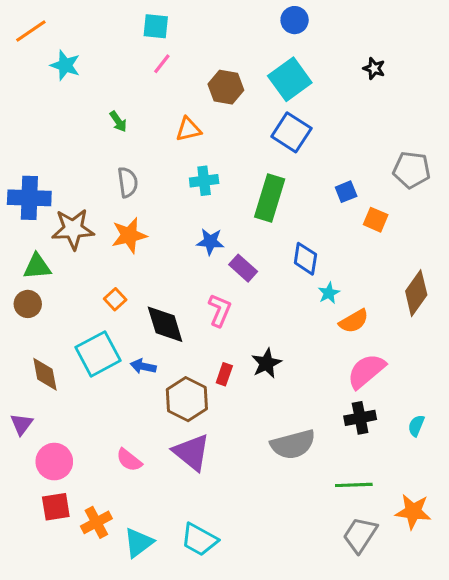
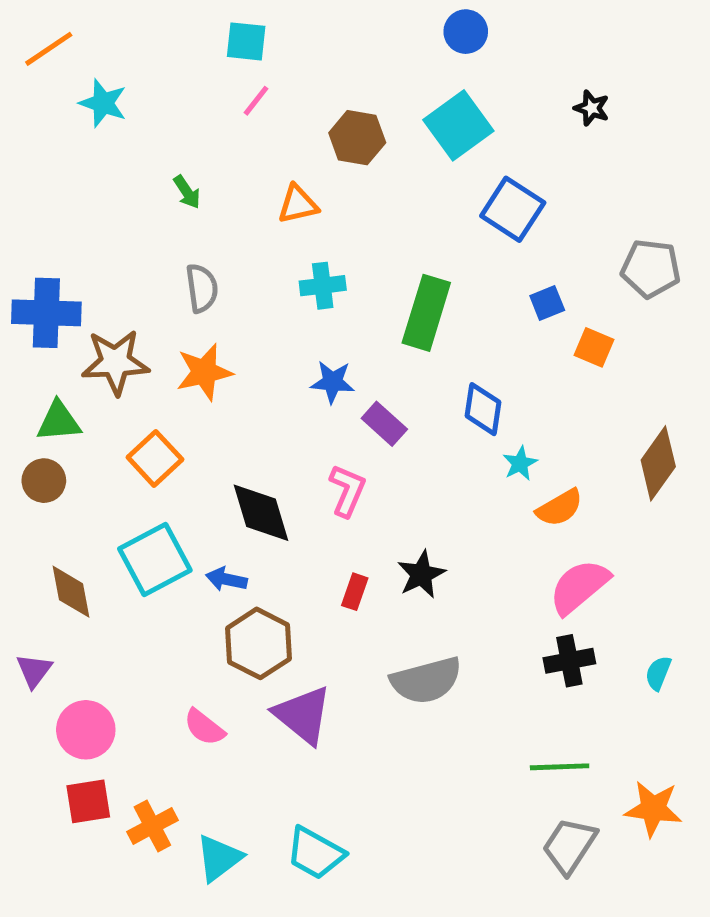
blue square: (291, 132) -> (513, 209), moved
orange square: (115, 299) -> (155, 458), moved, size x1.5
brown hexagon: (187, 399) -> (259, 643), moved
gray semicircle: (293, 444) -> (426, 680), moved

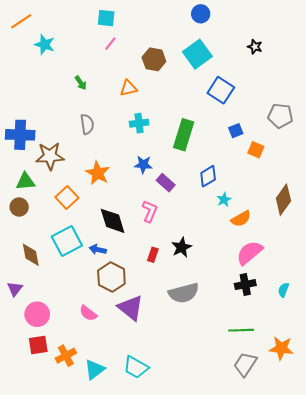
orange star: (204, 372) -> (98, 173), moved, turned -30
blue diamond: (483, 409) -> (208, 176), turned 50

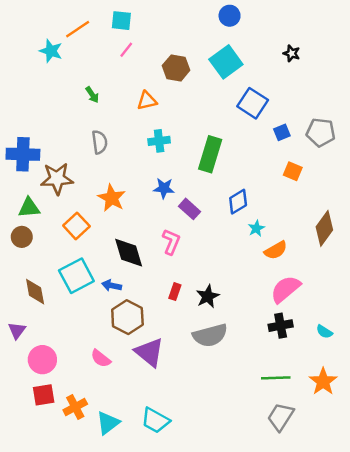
orange line: (21, 21) -> (78, 29), moved
blue square: (236, 131) -> (282, 132), moved
black star: (182, 247) -> (208, 296), moved
cyan semicircle: (283, 290) -> (324, 332), turned -80
orange star: (281, 348) -> (323, 382), moved, turned 30

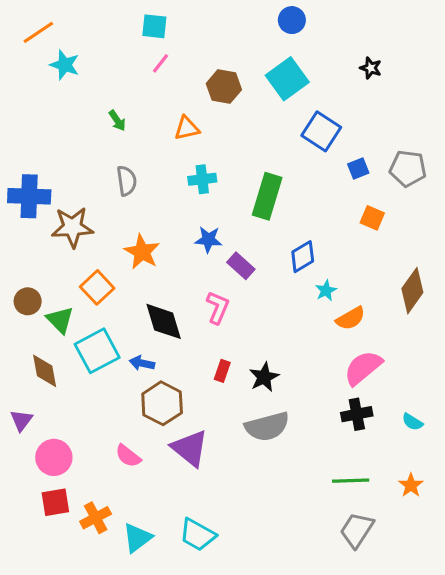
orange line: (78, 29) -> (38, 32), moved
green triangle: (29, 208) -> (60, 320), moved, turned 50
orange star: (323, 382) -> (411, 485), size x0.7

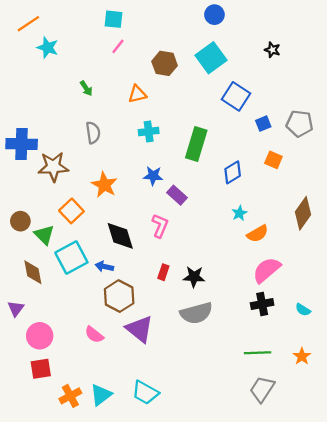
blue diamond: (303, 257) -> (233, 172), moved
black star: (264, 377) -> (194, 277), turned 30
orange cross: (96, 518) -> (70, 396), moved

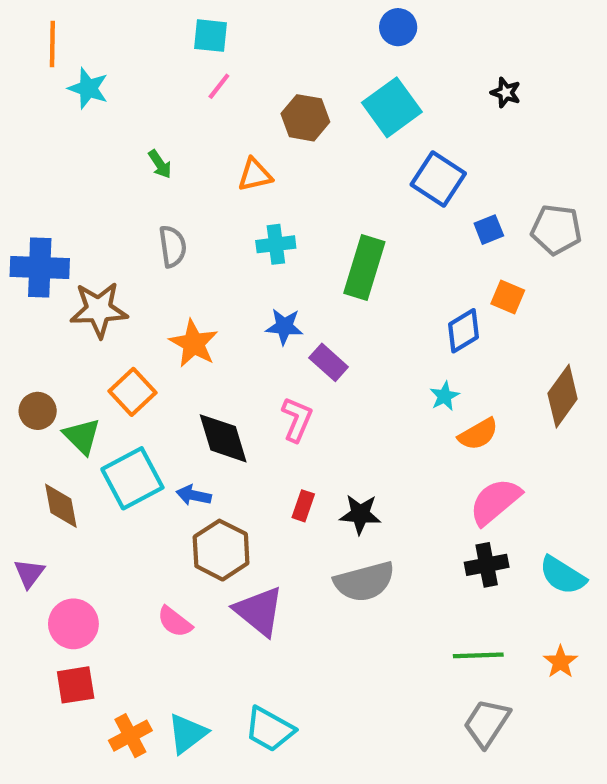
orange line: (28, 24) -> (52, 44), turned -55
blue diamond: (233, 172) -> (464, 331), moved
cyan semicircle: (303, 310) -> (563, 575), size x1.6

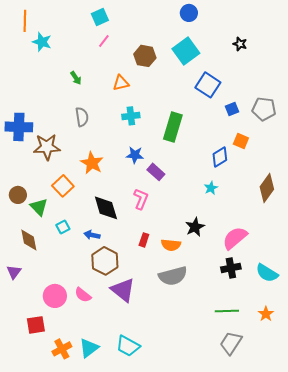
cyan square: (210, 36) -> (100, 17), turned -30
orange semicircle: (478, 434) -> (171, 245), moved, turned 36
cyan square: (132, 478) -> (63, 227), size x0.5
black star: (360, 514) -> (195, 227), moved, turned -30
pink circle: (73, 624) -> (55, 296), moved

